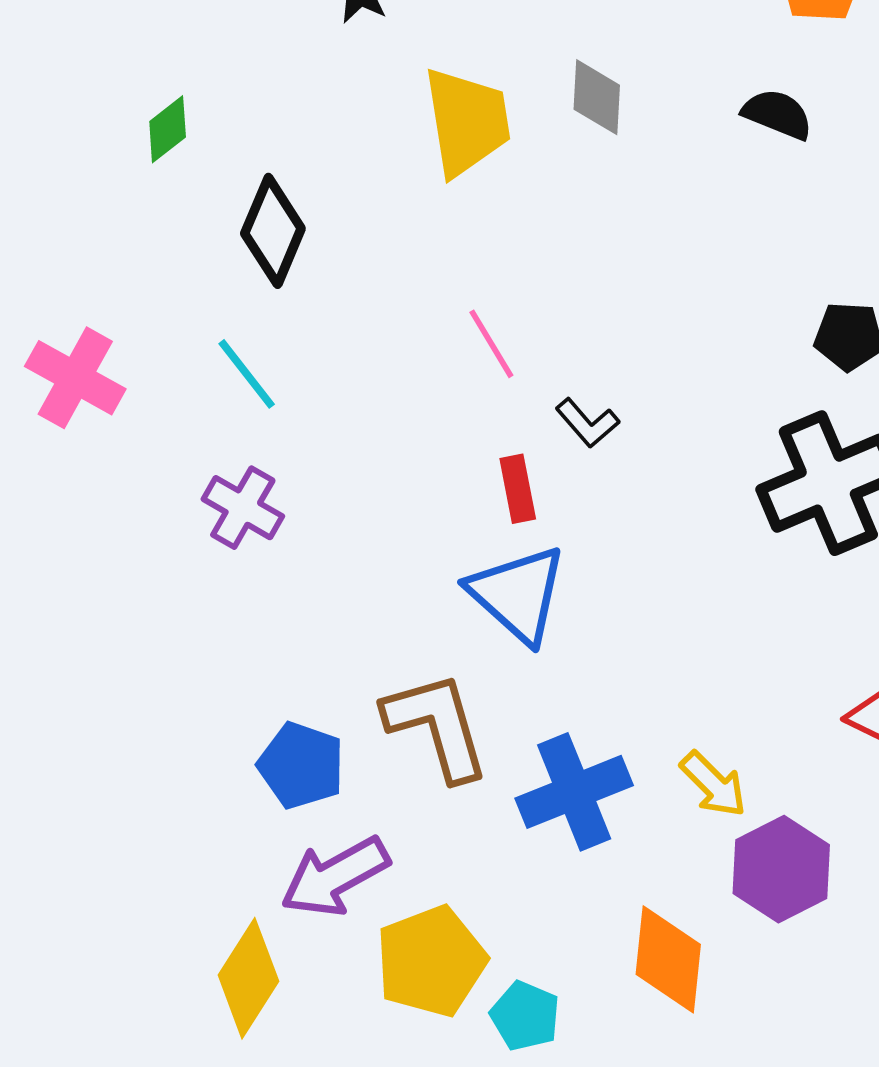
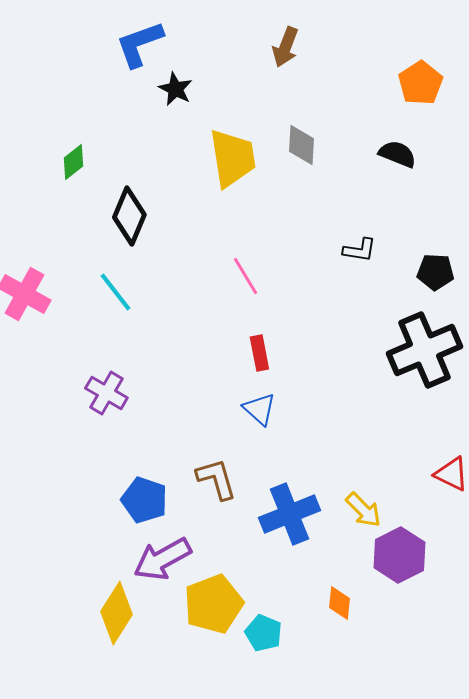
black L-shape: (587, 423) -> (359, 250), moved, turned -40
purple cross: (243, 508) -> (106, 393), moved
blue triangle: (518, 594) -> (259, 409), size x0.6
brown L-shape: (437, 726) -> (216, 479), size x0.7
orange diamond: (668, 959) -> (339, 603), size x0.6

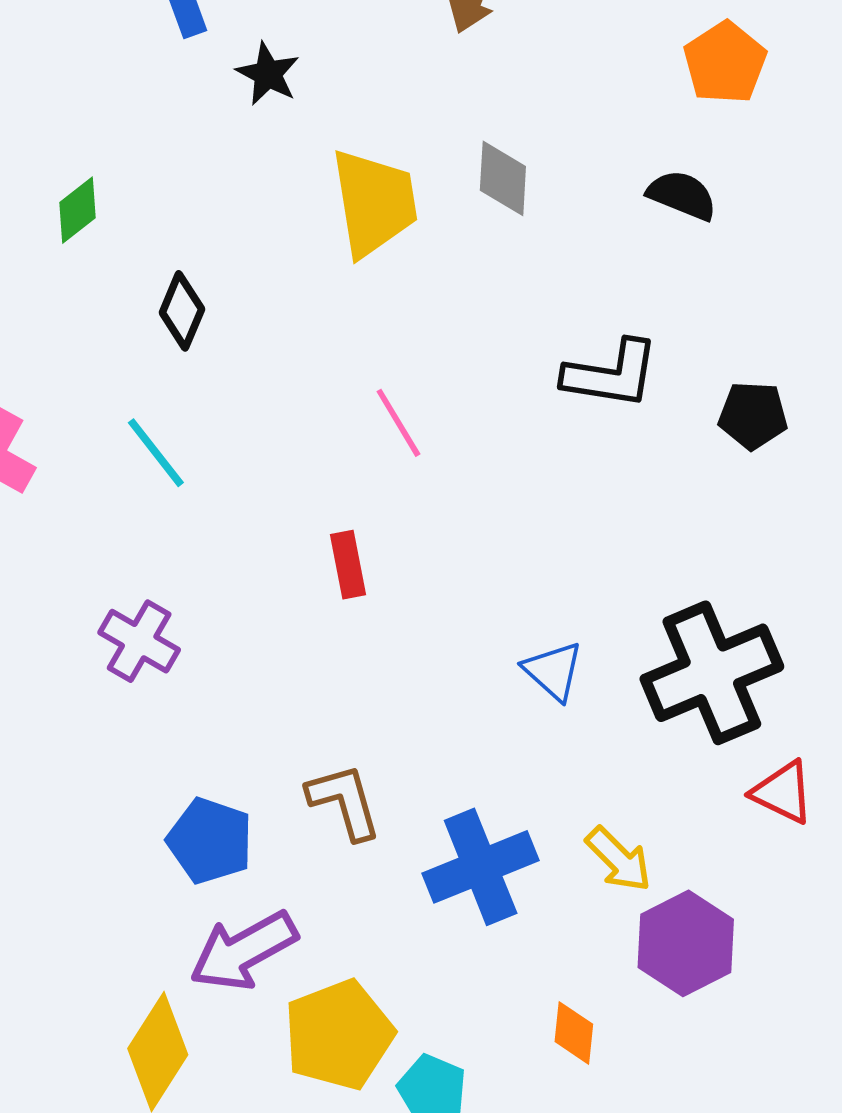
black diamond: (129, 216) -> (182, 311), size x0.7
black L-shape: (359, 250) -> (611, 374), size x1.6
black cross: (424, 350) -> (712, 673), moved
red rectangle: (259, 353) -> (348, 565), moved
blue triangle: (259, 409) -> (553, 671), moved

